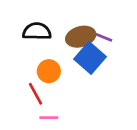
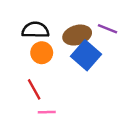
purple line: (102, 37) -> (107, 29), moved
orange circle: (49, 71) -> (42, 53), moved

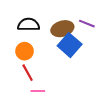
orange circle: (42, 53) -> (25, 51), moved

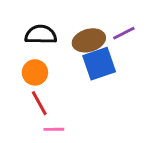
purple line: (87, 24) -> (124, 33), turned -49
blue square: (70, 45) -> (99, 64), turned 30

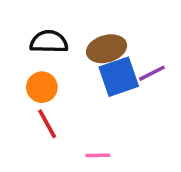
purple line: (124, 33) -> (152, 73), moved
pink line: (54, 129) -> (98, 155), moved

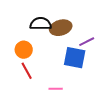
black semicircle: (49, 42) -> (41, 24), moved
blue square: (119, 77) -> (75, 58), moved, turned 30

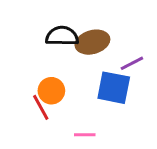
orange circle: (24, 50) -> (51, 91), moved

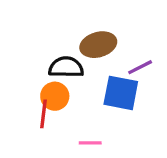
black semicircle: (62, 36) -> (66, 67), moved
red line: (41, 107) -> (43, 114), turned 36

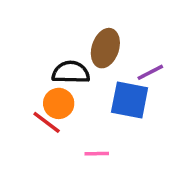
brown ellipse: (98, 45) -> (105, 48), turned -56
red line: (43, 114) -> (47, 122), turned -60

